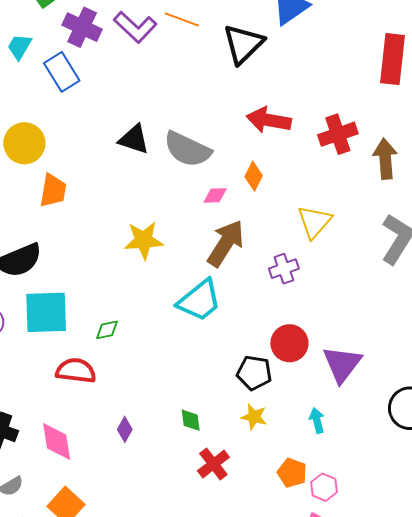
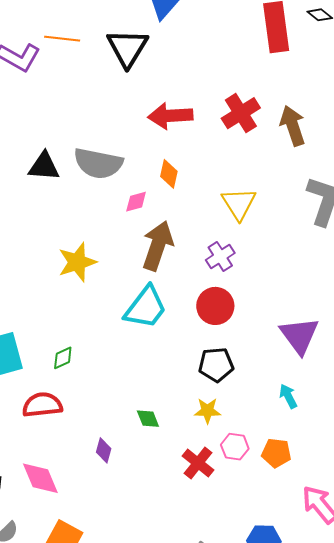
red circle: (289, 343) -> (215, 306), moved
yellow star: (254, 417) -> (208, 411), moved
green diamond: (191, 420) -> (148, 419), moved
pink hexagon: (324, 487) -> (235, 447), moved

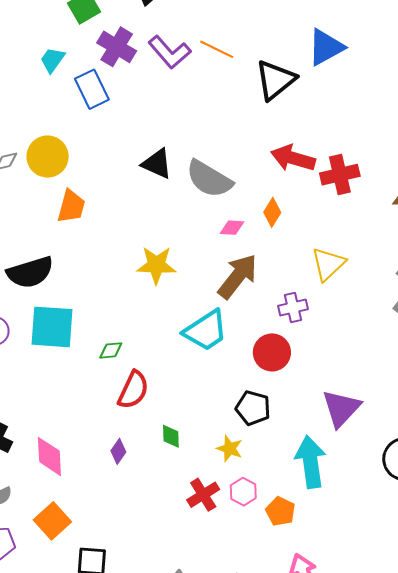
red cross: (241, 113) -> (340, 175), moved
cyan arrow: (288, 396) -> (311, 462), size x2.0
red semicircle: (42, 405) -> (133, 390), moved, turned 102

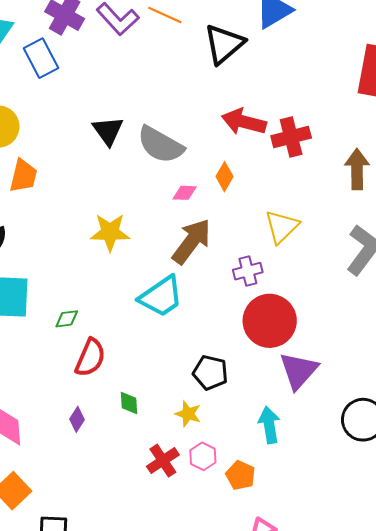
black triangle: (157, 164) -> (108, 131), turned 32
red circle: (272, 352) -> (270, 321), moved, size x1.4
cyan arrow: (311, 462) -> (269, 425), size x0.7

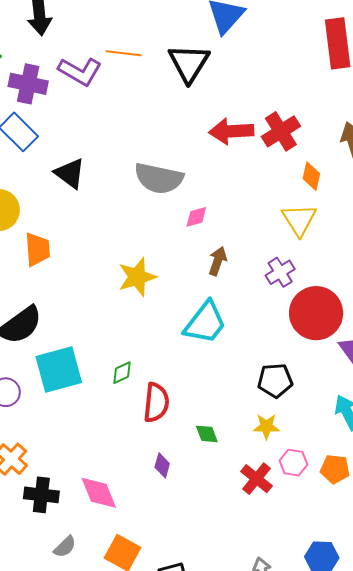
black triangle: (108, 131) -> (70, 173), moved
orange diamond: (225, 177) -> (311, 176), moved
brown arrow: (192, 241) -> (218, 261), size x0.6

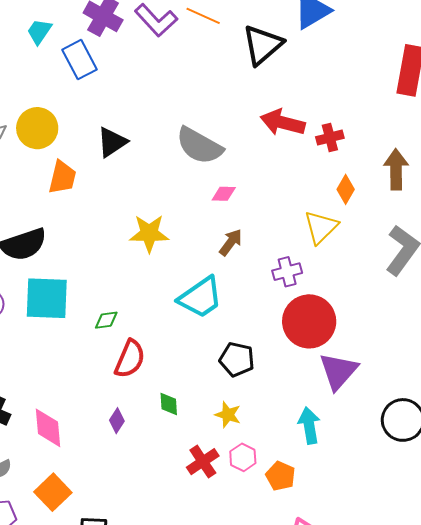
red cross: (281, 131) -> (330, 138), size x0.7
black triangle: (70, 173) -> (112, 142), moved, turned 32
black pentagon: (275, 380) -> (237, 359), moved

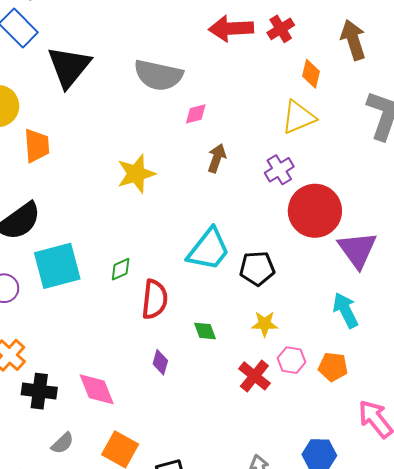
black triangle: (112, 142) -> (69, 67), moved, size x1.4
yellow triangle: (321, 227) -> (298, 117), turned 39
cyan trapezoid: (200, 297) -> (209, 250), moved

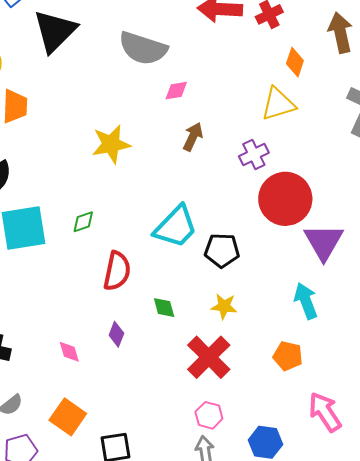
green diamond: (121, 269) -> (83, 222), moved
pink hexagon: (292, 360) -> (209, 415), moved
red cross: (254, 376) -> (209, 357), size x1.4
pink diamond: (97, 389) -> (69, 352), moved, size x0.6

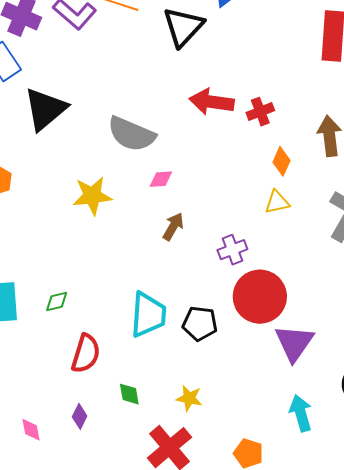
yellow triangle: (278, 104) -> (277, 202), moved, size x0.7
yellow star: (111, 144) -> (92, 196), moved
cyan trapezoid: (176, 227) -> (148, 315), turned -45
black pentagon: (222, 250) -> (200, 324), moved
cyan arrow: (306, 301) -> (301, 413), moved

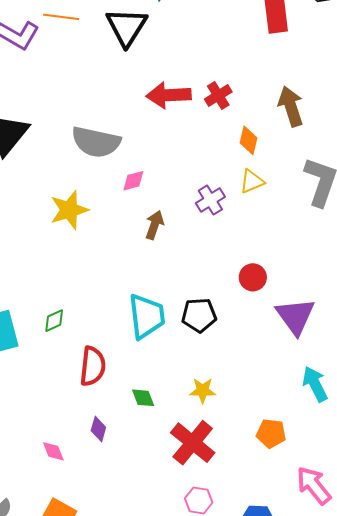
purple cross: (232, 250) -> (210, 200), moved
red circle: (260, 297) -> (253, 277), size x0.5

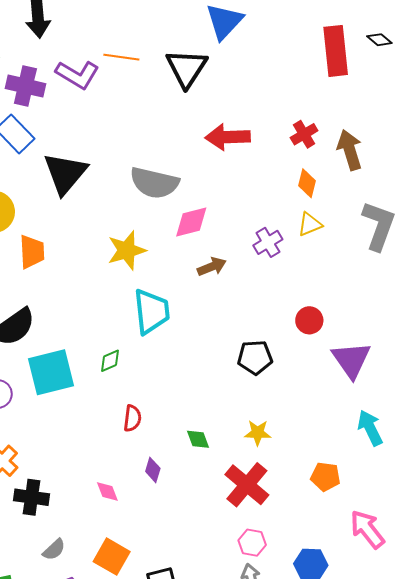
red cross: (218, 96) -> (304, 134), moved
pink diamond: (133, 181) -> (191, 222), size x1.5
brown arrow: (155, 225) -> (212, 267), turned 48
cyan trapezoid: (147, 316) -> (151, 311), moved
red semicircle: (93, 366) -> (132, 418), moved, size x0.7

